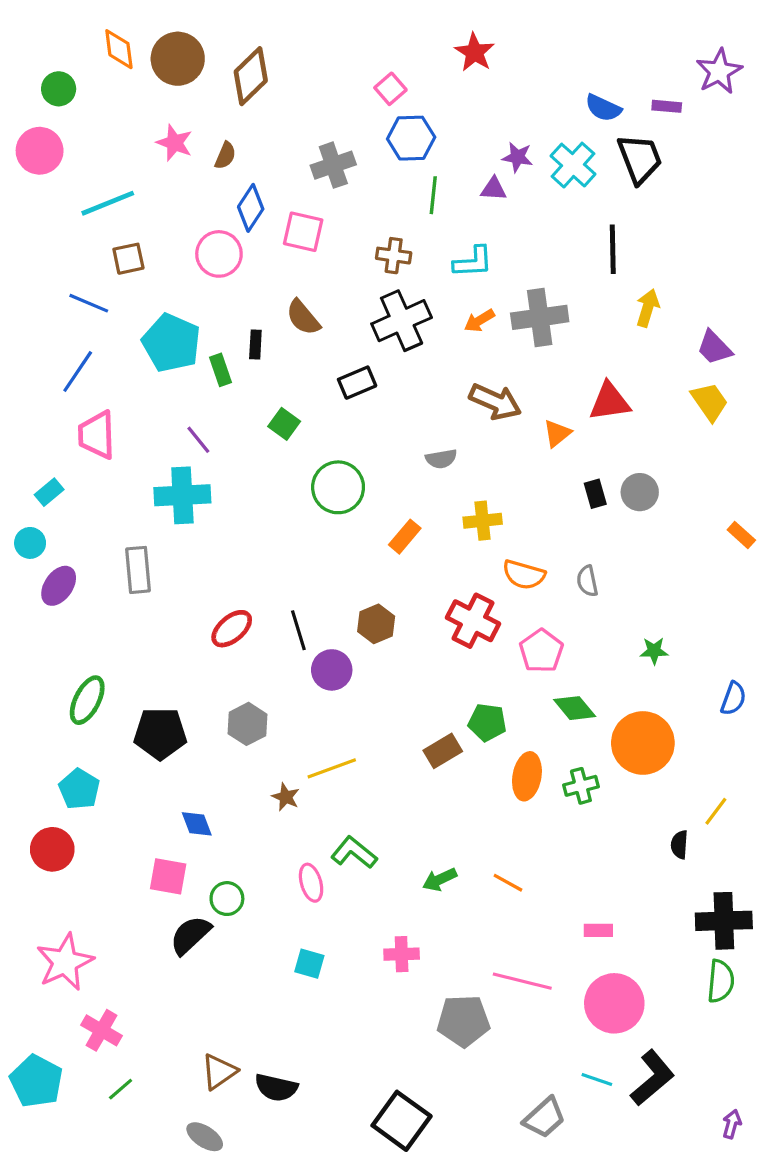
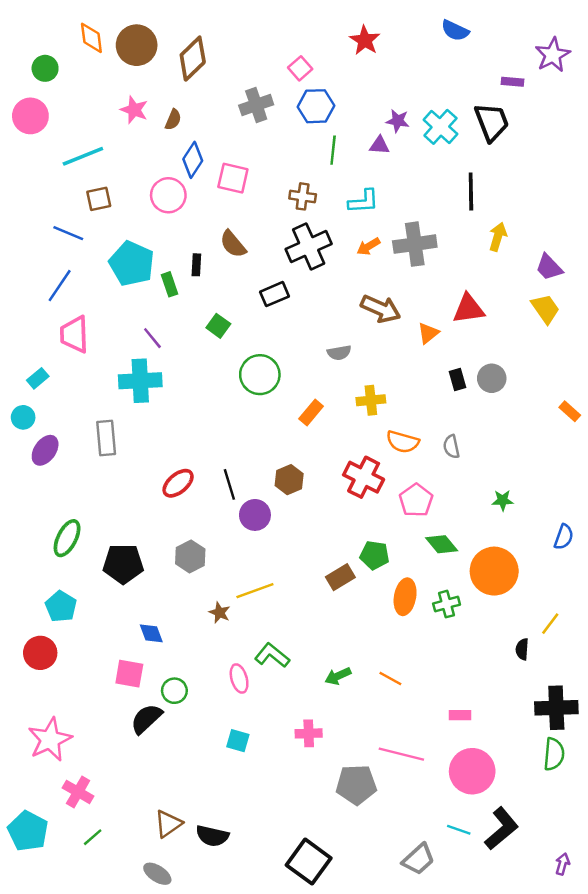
blue semicircle: (603, 108) -> (455, 31), moved
gray cross: (333, 165) -> (256, 105), moved

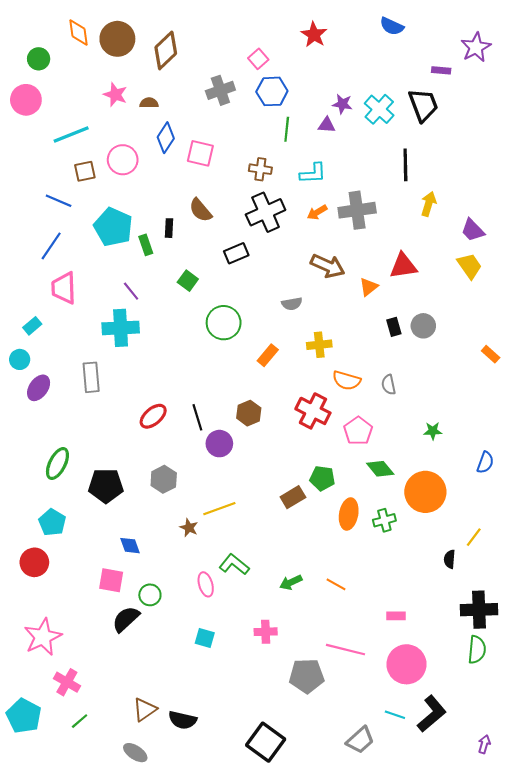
brown semicircle: (173, 120) -> (149, 103), turned -114
pink circle: (168, 195) -> (123, 160), moved

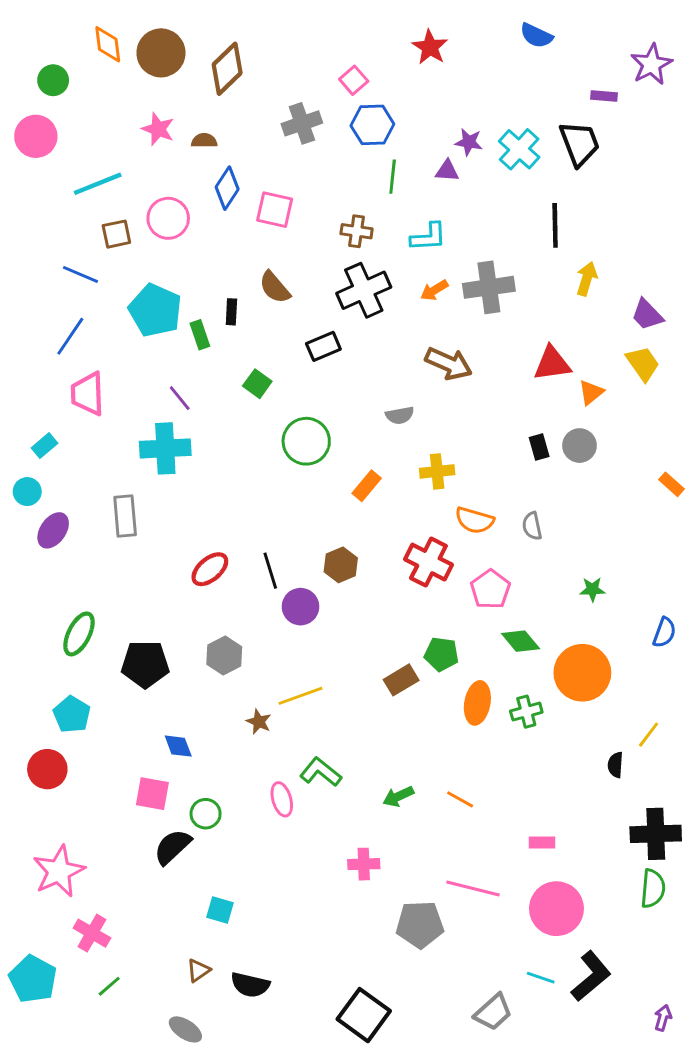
orange triangle: (369, 287) -> (591, 392), moved
cyan square: (205, 638) -> (220, 910), moved
brown triangle: (145, 710) -> (198, 970), size x0.7

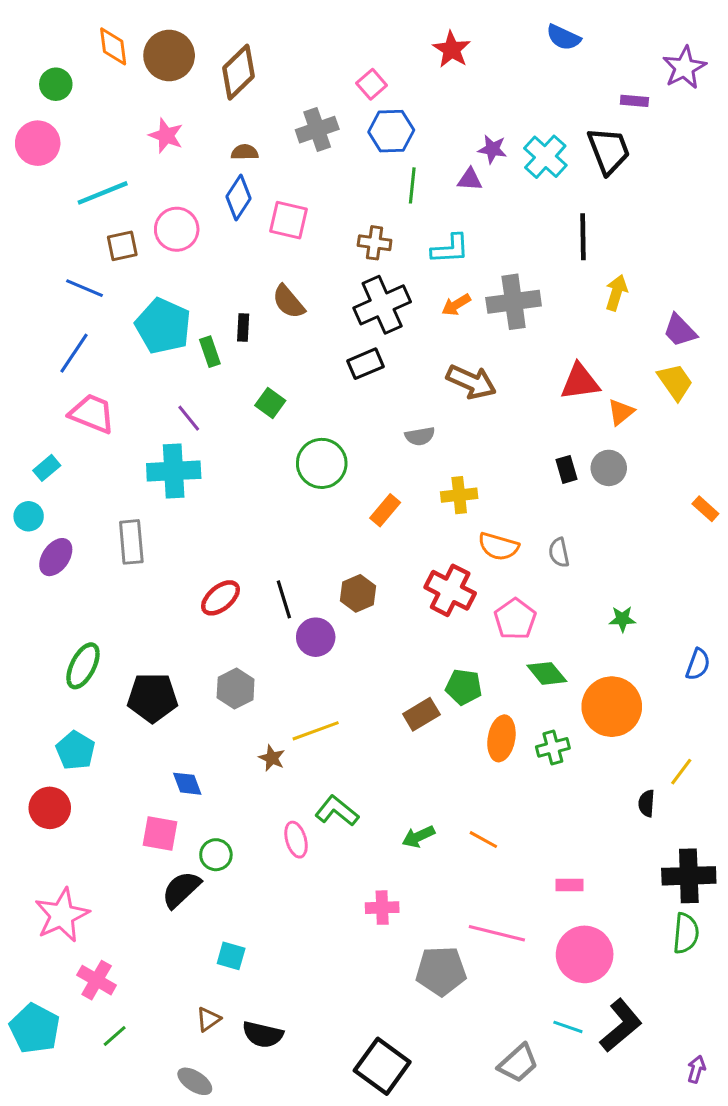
brown semicircle: (204, 141) -> (245, 152), moved
black rectangle: (323, 346) -> (366, 364), moved
pink trapezoid: (88, 394) -> (92, 414), turned 114

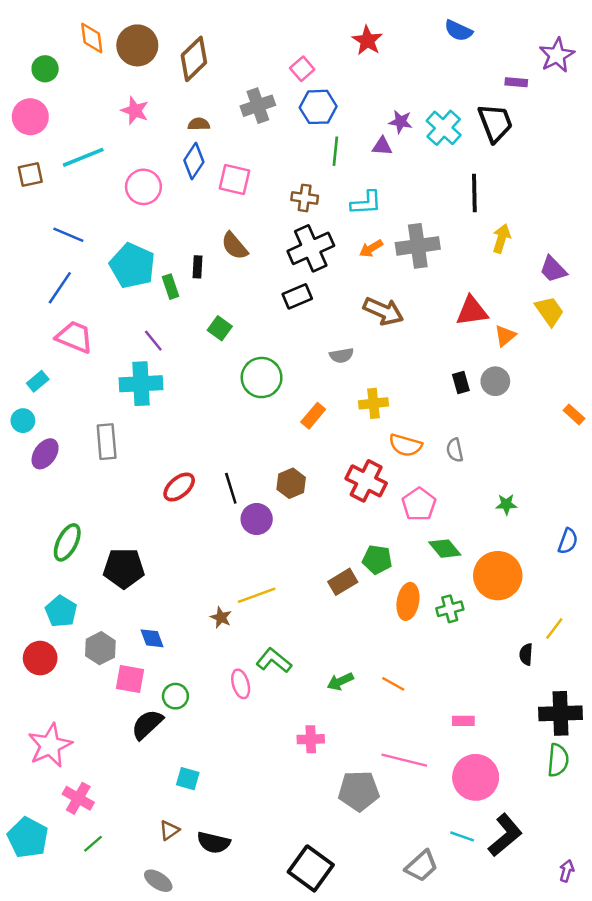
brown square: (122, 246) -> (30, 175), moved
gray hexagon: (236, 689) -> (100, 648), moved

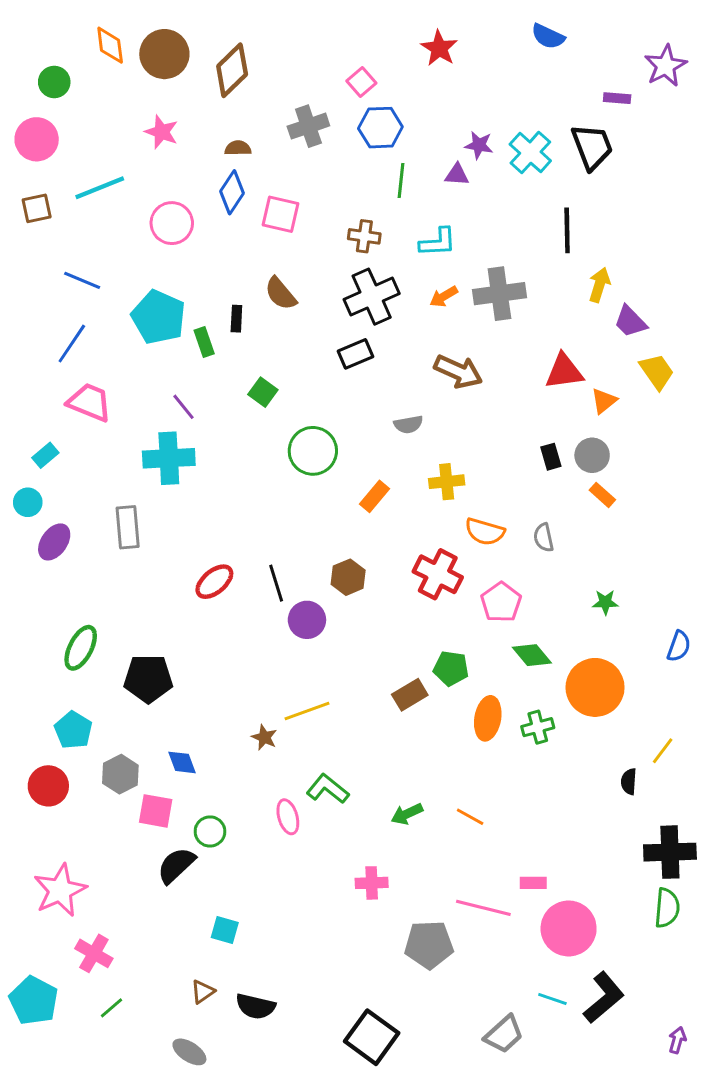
purple trapezoid: (553, 269) -> (630, 322), moved
orange rectangle: (574, 414) -> (602, 495), moved
pink rectangle: (463, 721) -> (533, 883), moved

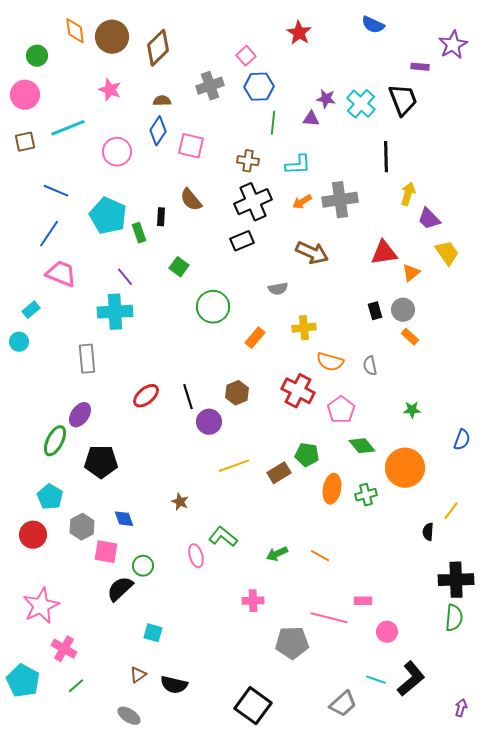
purple ellipse: (54, 542) -> (80, 415), moved
yellow line: (307, 711) -> (234, 466), moved
pink circle: (569, 928) -> (387, 632), size x0.6

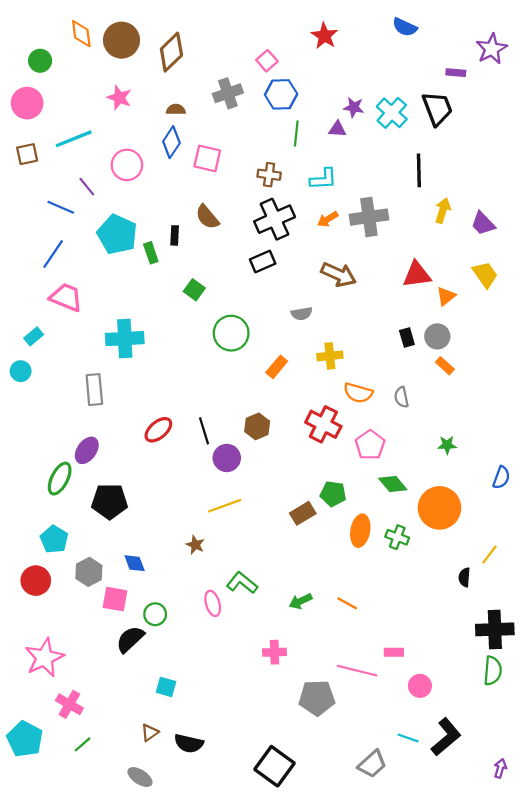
purple trapezoid: (429, 219) -> (483, 224), moved
purple line: (125, 277) -> (87, 187), moved
yellow line: (234, 466) -> (225, 506), moved
green cross: (366, 495) -> (397, 537), turned 35

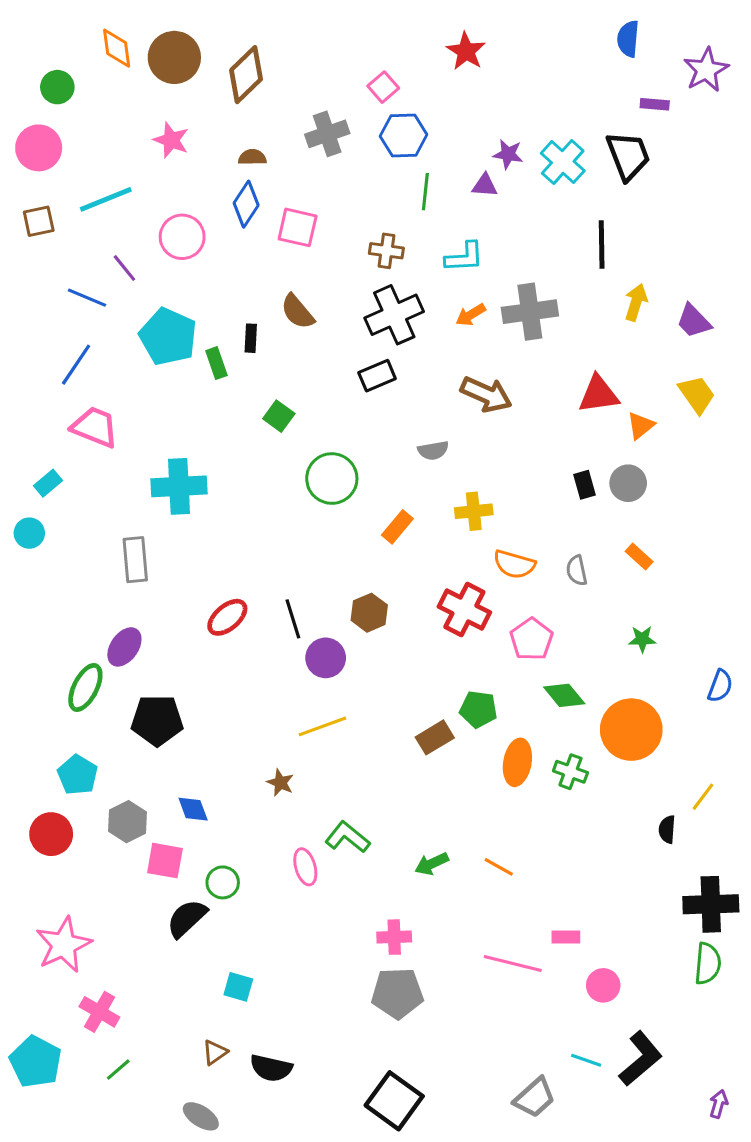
blue semicircle: (405, 27) -> (628, 39), moved, turned 70
orange rectangle: (445, 366) -> (639, 556), moved
gray pentagon: (317, 698) -> (397, 993), moved

